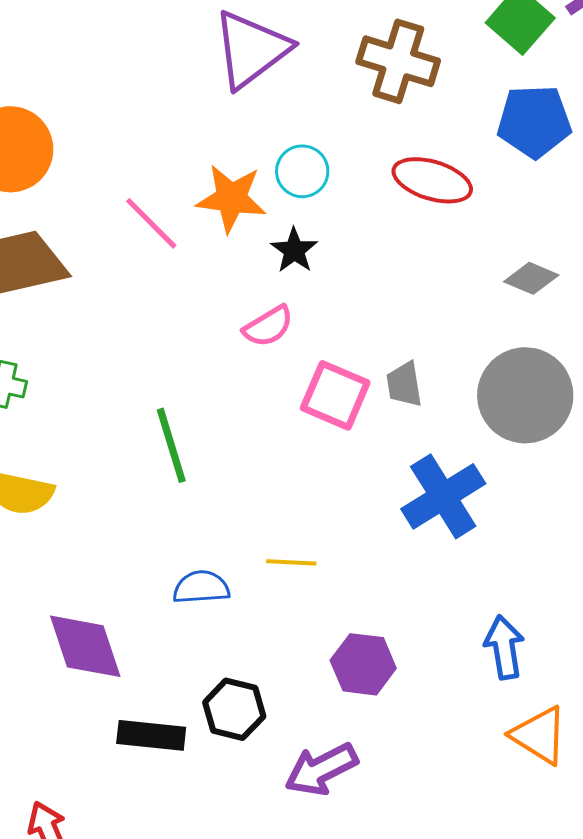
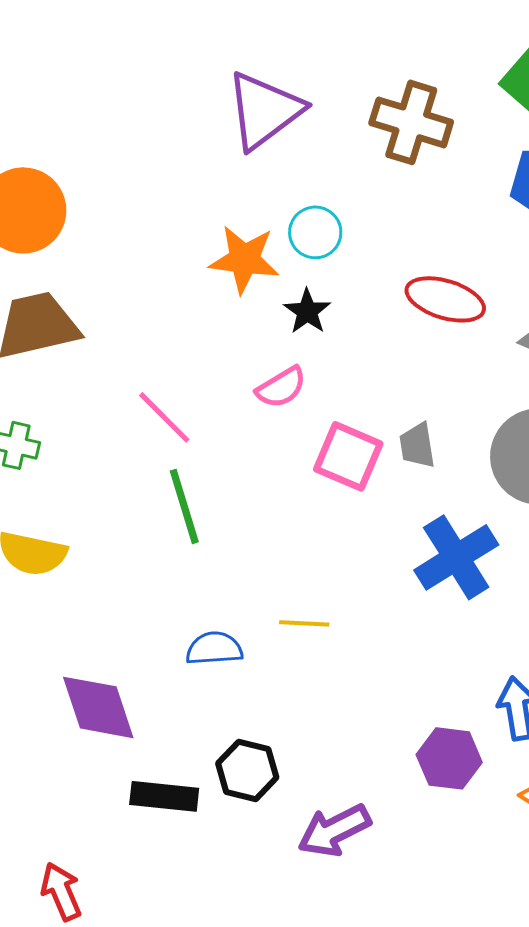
red ellipse: (432, 180) -> (445, 299), moved
pink line: (151, 223) -> (164, 417), moved
purple hexagon: (363, 664) -> (449, 758), moved

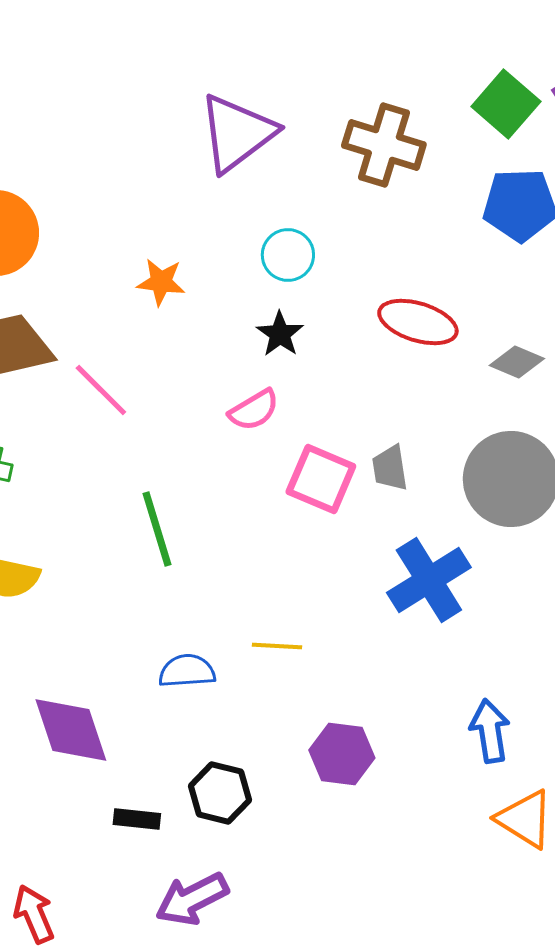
orange star: (244, 259) -> (161, 282), moved, size x0.7
pink line: (164, 417) -> (101, 390), moved
purple hexagon: (449, 758) -> (342, 754), moved
black rectangle: (164, 796) -> (137, 819), size x0.7
purple arrow: (334, 830) -> (192, 899), moved

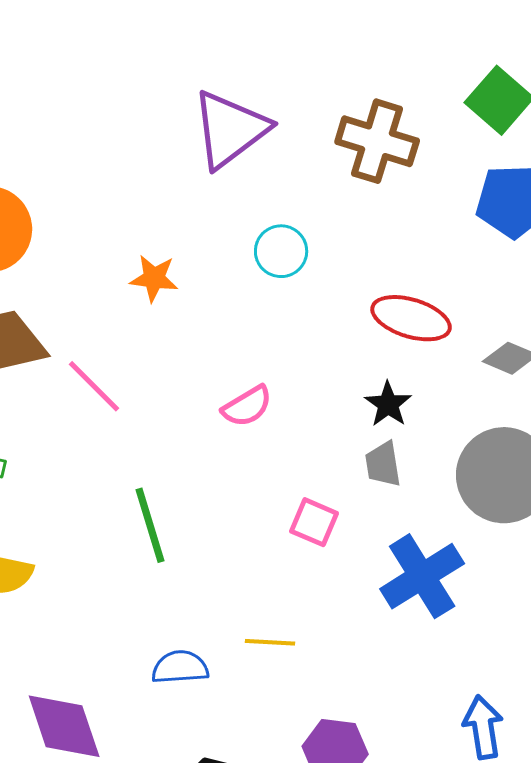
black star: (280, 334) -> (388, 404), moved
pink square: (321, 479) -> (314, 522), moved, size x0.7

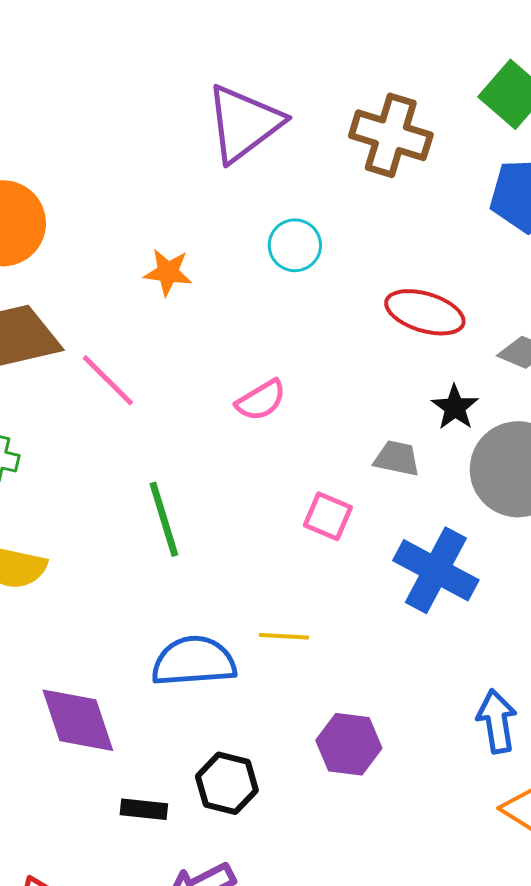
black star: (388, 404) -> (455, 407), moved
gray trapezoid: (383, 464) -> (397, 458), turned 111
blue cross: (422, 576) -> (436, 570), turned -30
blue semicircle: (180, 667) -> (194, 661), size x1.5

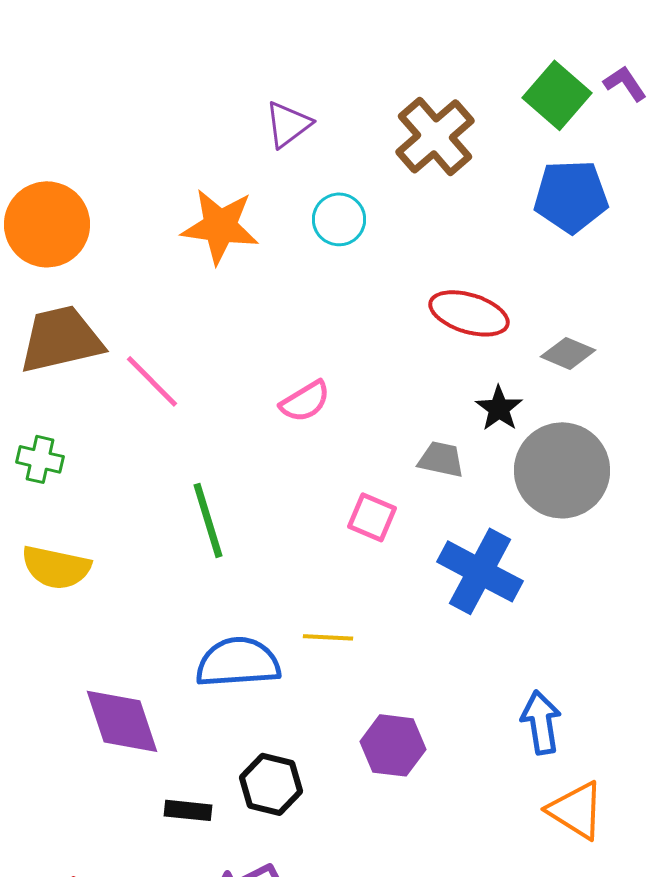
purple triangle: (244, 123) -> (288, 124), size x0.6
brown cross: (391, 135) -> (435, 136), turned 32
cyan circle: (295, 245) -> (339, 219), moved
orange star: (168, 272) -> (220, 226), moved, size x1.6

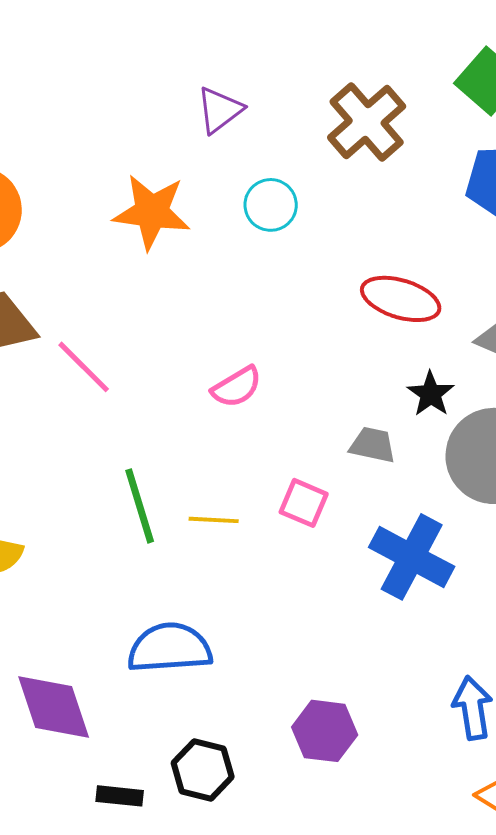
yellow line: (328, 637) -> (214, 520), moved

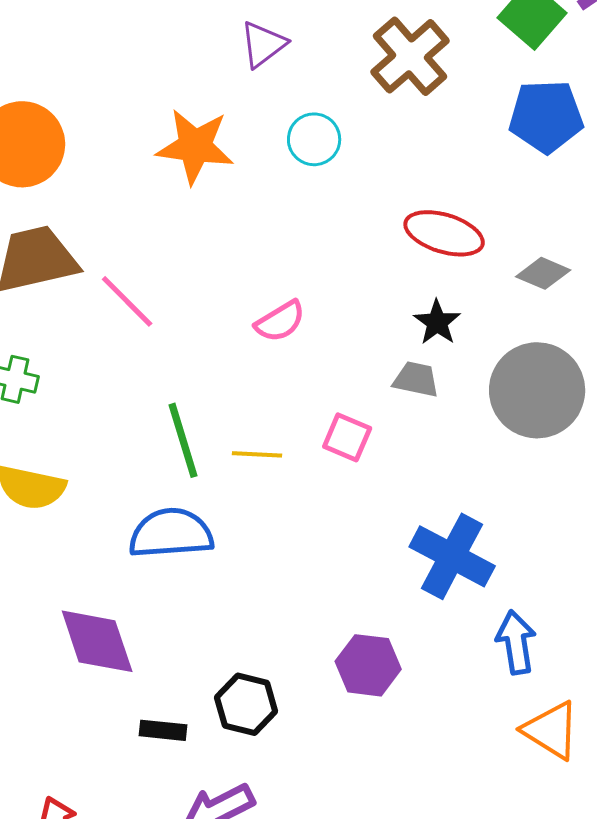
black star: (431, 394) -> (437, 322), moved
blue cross: (412, 557) -> (452, 556), moved
blue semicircle: (170, 648) -> (171, 533), moved

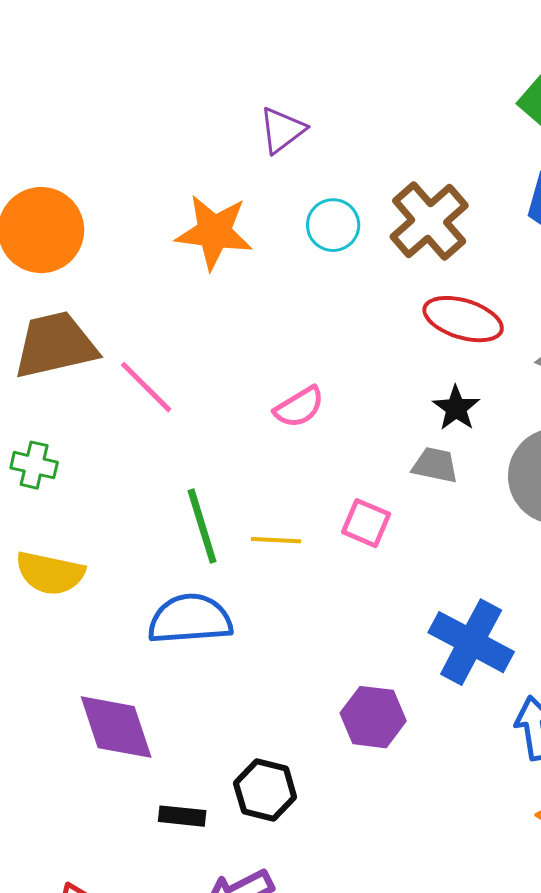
brown cross: (410, 56) -> (429, 221), moved
purple hexagon: (368, 665) -> (373, 717), moved

